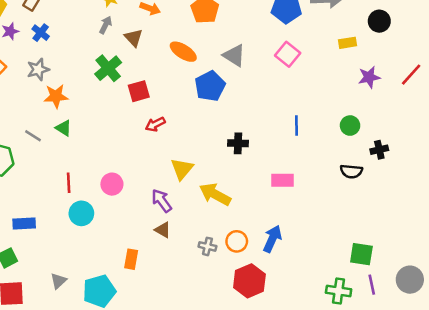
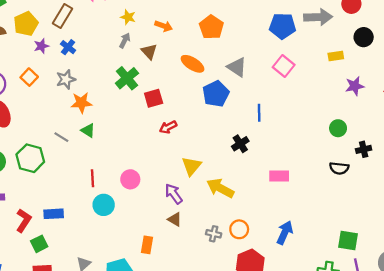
blue line: (297, 126) -> (259, 113), moved
black cross: (238, 143) -> (240, 144), turned -35
blue arrow: (272, 239) -> (285, 233), moved

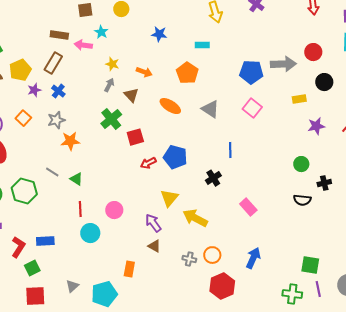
blue pentagon: (216, 94) -> (175, 157), moved, turned -30
green triangle: (88, 130) -> (76, 179), moved
pink rectangle: (279, 176) -> (248, 207), turned 48

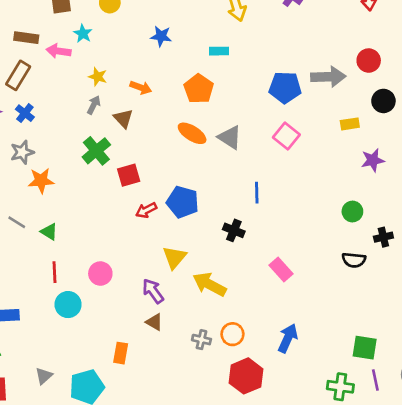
orange ellipse: (170, 106) -> (192, 133), moved
black cross: (213, 178) -> (234, 230), turned -35

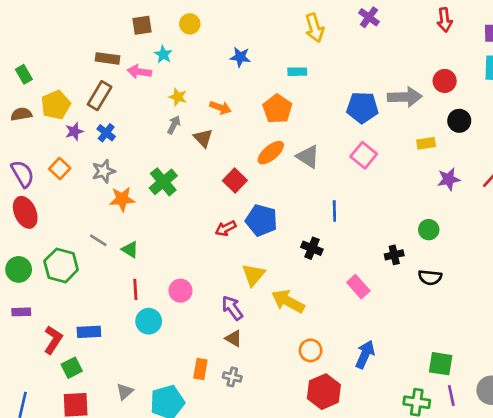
orange ellipse: (192, 133) -> (271, 153), turned -72
green cross: (96, 151) -> (163, 182), moved
red square: (129, 175) -> (235, 181), moved, turned -30
black cross: (383, 237) -> (394, 255), moved
gray cross: (201, 340) -> (232, 377), moved

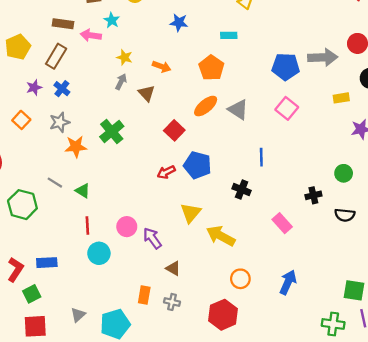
yellow pentagon: (56, 105) -> (18, 47), moved
purple arrow: (232, 308) -> (152, 238), moved
red hexagon: (324, 392) -> (223, 315), moved

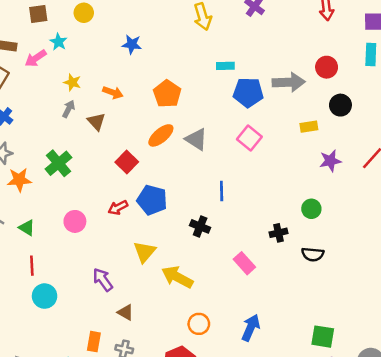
pink arrow: (91, 35) -> (36, 58), turned -42
cyan rectangle: (229, 35) -> (225, 66), moved
pink circle: (127, 227) -> (75, 221), moved

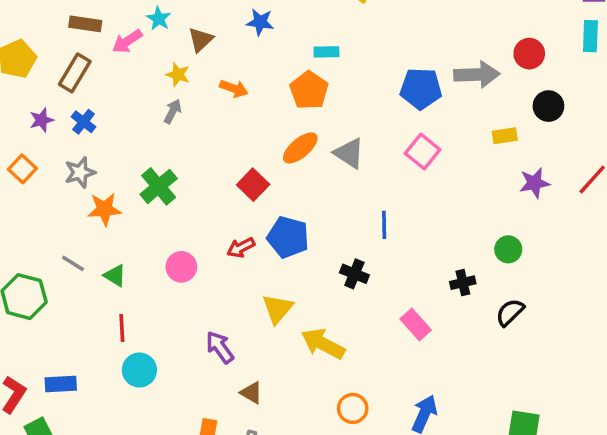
cyan rectangle: (225, 66) -> (326, 52), moved
brown triangle: (96, 122) -> (201, 40), moved, turned 30
black semicircle: (313, 254) -> (510, 312), turned 130

